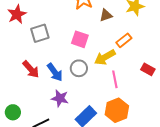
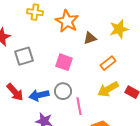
yellow arrow: (105, 57) -> (108, 89), moved
blue arrow: (55, 72) -> (39, 95), turned 114
pink line: (115, 79) -> (79, 106), moved

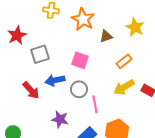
yellow star: (119, 29) -> (135, 27), turned -30
blue arrow: (39, 95) -> (55, 80), moved

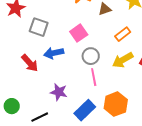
gray square: (40, 54) -> (39, 27), turned 36
pink square: (80, 60) -> (79, 33), turned 36
gray circle: (79, 89) -> (91, 56), moved

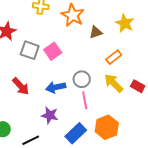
pink square: (79, 33) -> (53, 51), moved
blue arrow: (54, 53) -> (56, 87), moved
yellow arrow: (123, 60) -> (114, 83), turned 75

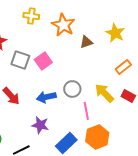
orange rectangle: (114, 57) -> (123, 67), moved
pink line: (85, 100) -> (86, 111), moved

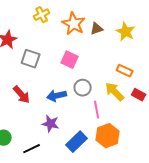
yellow cross: (31, 16) -> (42, 15), turned -35
brown triangle: (86, 42) -> (97, 29), moved
pink square: (43, 61) -> (70, 60), moved, turned -30
orange rectangle: (123, 67) -> (125, 71), moved, turned 63

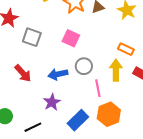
yellow arrow: (115, 92) -> (116, 70), turned 45
purple star: (51, 124) -> (52, 102), turned 30

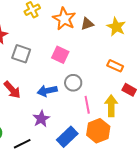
yellow arrow: (116, 70) -> (111, 106), moved

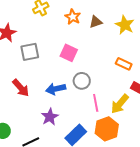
orange star: (64, 19) -> (73, 17), size x0.7
gray square: (21, 54) -> (30, 52), turned -30
yellow arrow: (111, 106) -> (120, 104), turned -140

